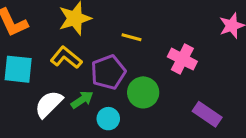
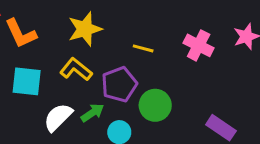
pink cross: (182, 59) -> (199, 45), moved

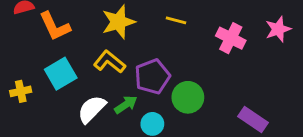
yellow line: (143, 48) -> (176, 20), moved
cyan square: (27, 81) -> (61, 74), turned -36

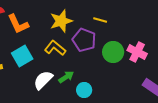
pink cross: (231, 38) -> (137, 52), moved
purple pentagon: (152, 77) -> (84, 40), moved, turned -30
green circle: (188, 97) -> (113, 52), moved

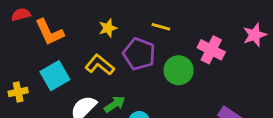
yellow star: (61, 21) -> (108, 28), size x0.6
pink cross: (137, 52) -> (211, 50), moved

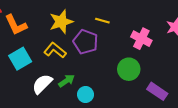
yellow star: (108, 28) -> (61, 22), size x1.6
green circle: (179, 70) -> (129, 69), moved

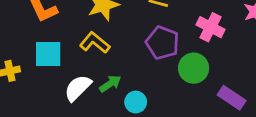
purple pentagon: (85, 42) -> (162, 43), moved
cyan square: (20, 59) -> (48, 54), turned 30

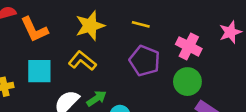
green circle: (194, 68) -> (187, 82), moved

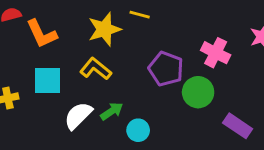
yellow line: (141, 24) -> (140, 15), moved
green circle: (187, 82) -> (198, 92), moved

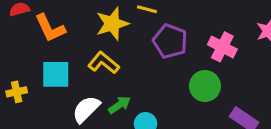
purple pentagon: (166, 69) -> (170, 41), moved

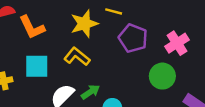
pink cross: (222, 47) -> (177, 43), turned 30

